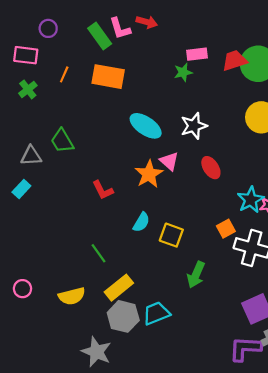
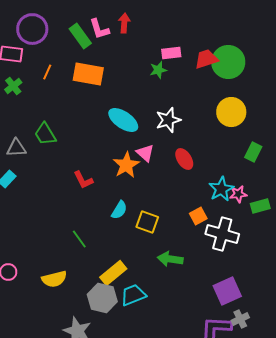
red arrow: (147, 22) -> (124, 23), turned -102
purple circle: (48, 28) -> (32, 29), size x1.8
green arrow: (196, 275) -> (170, 259), turned 75
yellow rectangle: (119, 288) -> (113, 273), moved

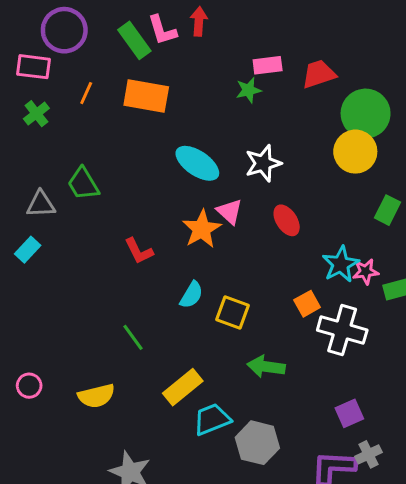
green circle: (228, 62) -> (366, 114), moved
purple square: (227, 291) -> (349, 413), size x0.7
gray hexagon: (102, 298) -> (257, 443), moved

